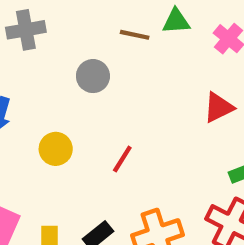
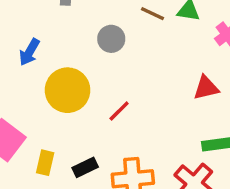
yellow circle: (56, 149) -> (68, 90), size x1.6

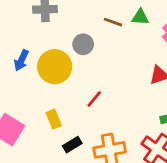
yellow circle: (68, 90) -> (55, 67), moved
yellow rectangle: (45, 163) -> (54, 119), moved, turned -30

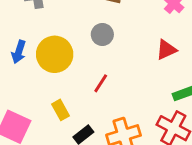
gray circle: (83, 44) -> (102, 34), moved

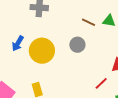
red line: (101, 83) -> (101, 83), moved

